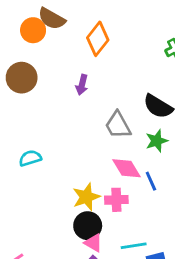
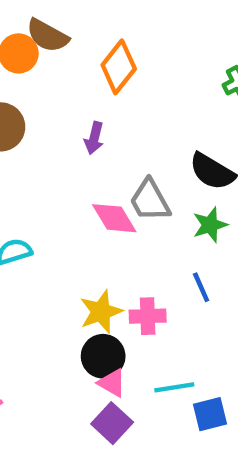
pink diamond: (126, 168) -> (114, 218), moved

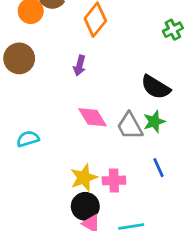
gray trapezoid: (150, 200) -> (130, 126), moved
blue line: (201, 287) -> (159, 168), moved

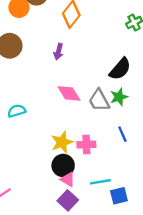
black semicircle: (156, 87) -> (120, 69), turned -80

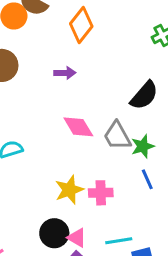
purple arrow: (58, 52) -> (65, 73), turned -105
green star: (119, 97) -> (143, 146), moved
black circle: (63, 166) -> (54, 233), moved

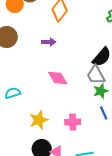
gray trapezoid: (117, 136) -> (96, 75), moved
yellow star: (69, 190) -> (39, 120), moved

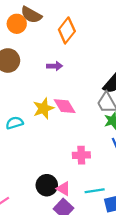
yellow star: (39, 120) -> (43, 108), moved

